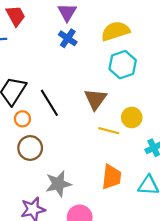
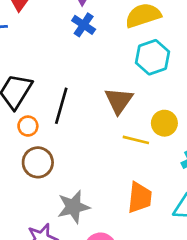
black line: (49, 103) -> (61, 106), turned 48

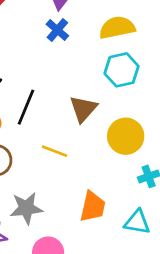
yellow circle: (164, 123) -> (126, 136), size x1.4
yellow line: (136, 140) -> (54, 151), moved

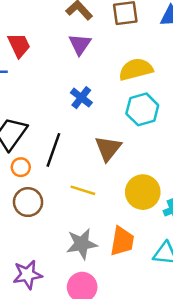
blue cross: (57, 30) -> (81, 98), moved
yellow circle: (126, 136) -> (143, 192), moved
gray star: (26, 208) -> (82, 244), moved

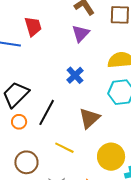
brown circle: (28, 202) -> (26, 162), moved

